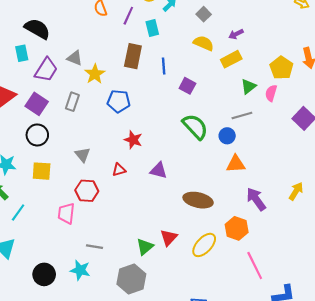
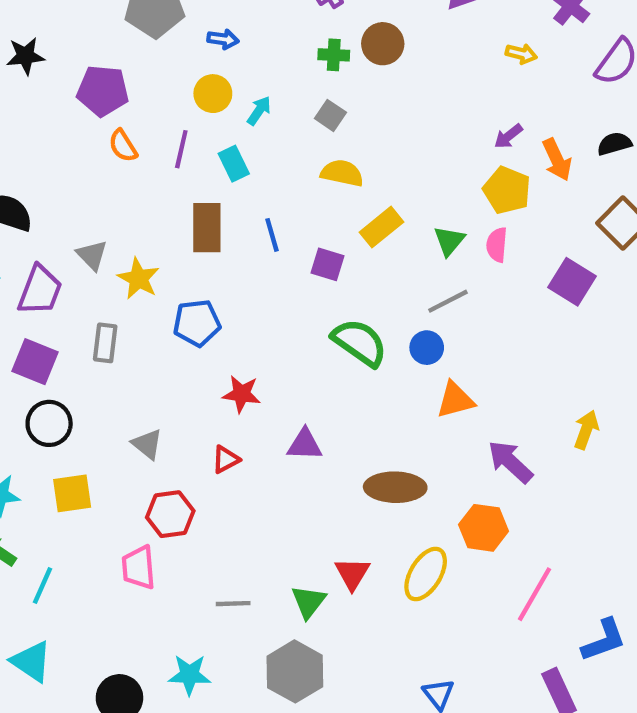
purple arrow: (236, 34) -> (508, 136), moved
gray triangle: (75, 58) -> (92, 255), turned 35
yellow rectangle: (231, 59) -> (382, 227), moved
gray line: (94, 247) -> (233, 604), moved
pink line: (255, 265) -> (534, 594), turned 68

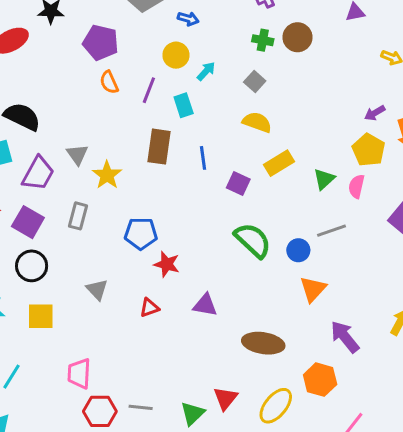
gray line: (448, 301) -> (332, 231), moved
blue pentagon: (197, 323) -> (141, 233), moved
orange triangle: (455, 400) -> (313, 289), turned -40
red hexagon: (170, 514) -> (100, 411), moved

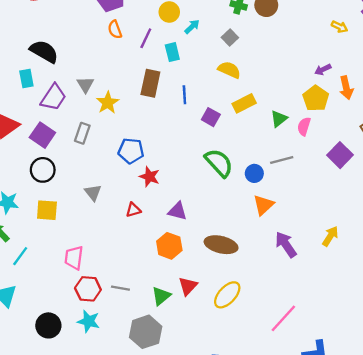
orange hexagon: (320, 380) -> (169, 246), moved

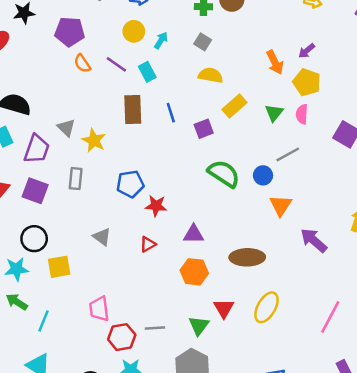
purple line: (146, 38) -> (116, 64), turned -66
orange arrow: (346, 88) -> (275, 62), moved
purple square: (211, 117) -> (204, 129), turned -36
black circle: (43, 170) -> (34, 239), moved

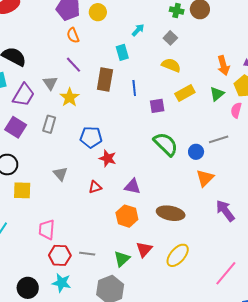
yellow circle: (134, 31) -> (98, 12), moved
purple line: (116, 64) -> (73, 65), moved
green triangle: (274, 113) -> (217, 94), moved

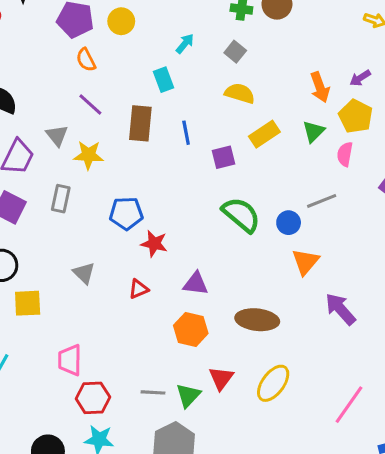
yellow star: (70, 97) -> (88, 155), turned -30
gray line: (87, 254) -> (153, 392), moved

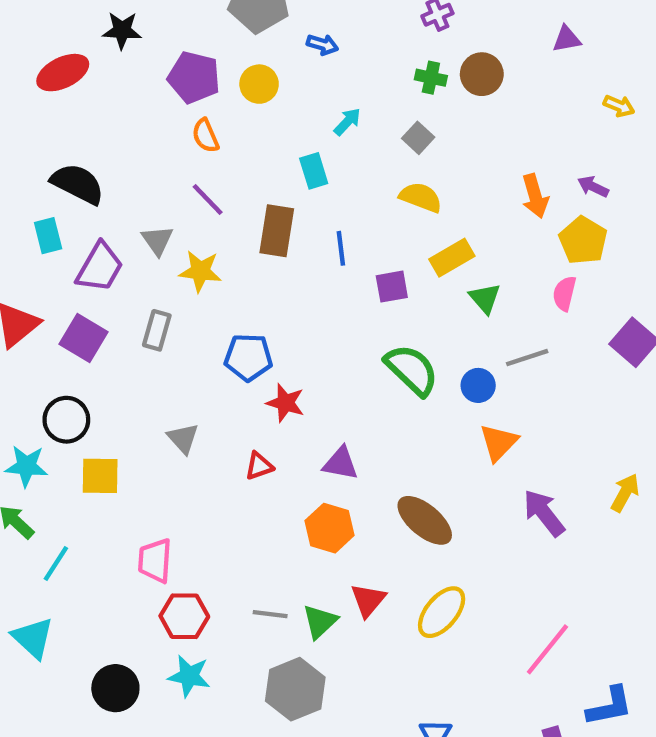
purple arrow: (360, 78) -> (593, 187), turned 55
green triangle: (314, 131) -> (485, 298), moved, turned -30
brown ellipse: (257, 320) -> (425, 520), turned 30

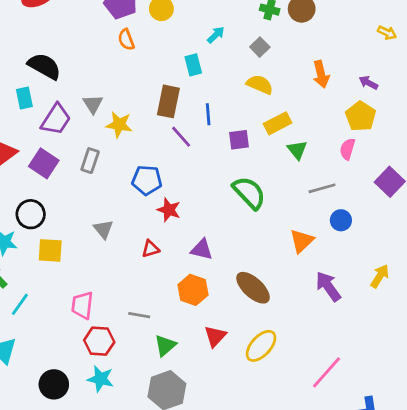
orange arrow: (535, 196) -> (321, 74), moved
purple line: (208, 199) -> (181, 137), moved
blue circle: (478, 385) -> (341, 220), moved
gray line: (270, 614) -> (139, 315), moved
green triangle: (320, 621) -> (165, 345), moved

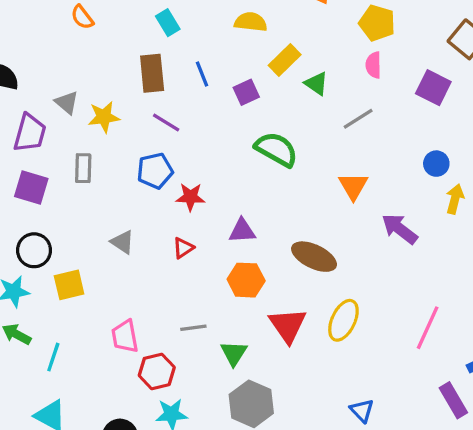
purple line: (181, 137) -> (166, 123), moved
blue circle: (341, 220) -> (436, 164), moved
red triangle: (215, 336) -> (288, 325), size x1.4

